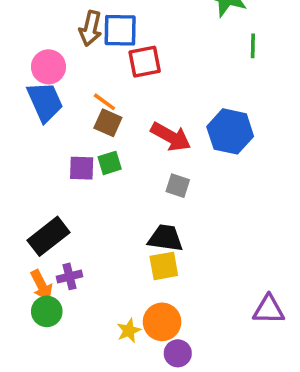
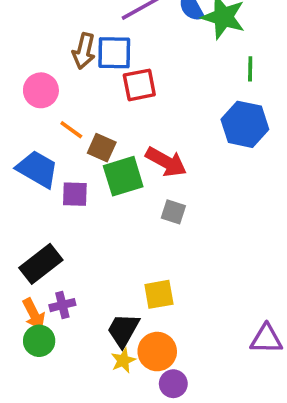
blue trapezoid: (45, 102) -> (37, 169), moved, turned -36
orange line: (104, 102) -> (71, 130), moved
blue hexagon: (230, 131) -> (245, 124), moved
green square: (110, 163) -> (123, 176), moved, size x1.6
black trapezoid: (166, 238) -> (123, 330), moved, turned -69

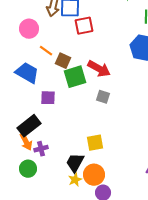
purple square: (75, 194) -> (48, 98), moved
orange arrow: (34, 314) -> (26, 142), moved

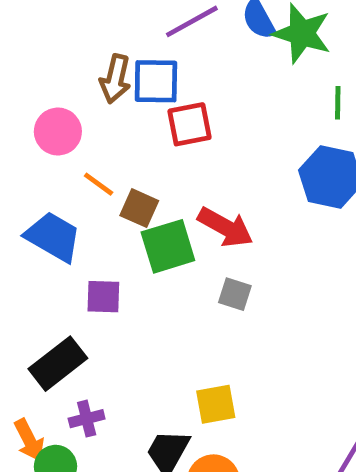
orange arrow: (26, 142) -> (29, 440), moved

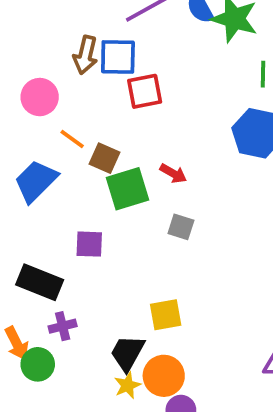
red arrow: (225, 227) -> (173, 173), size x0.6
blue trapezoid: (53, 237) -> (36, 181), turned -75
purple square: (103, 297) -> (89, 244), moved
black rectangle: (58, 364) -> (40, 282), turned 60

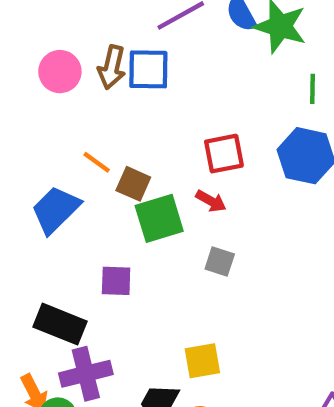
red square: (145, 91) -> (224, 154), moved
pink circle: (40, 97) -> (60, 72), moved
purple cross: (63, 326) -> (86, 374), size x1.6

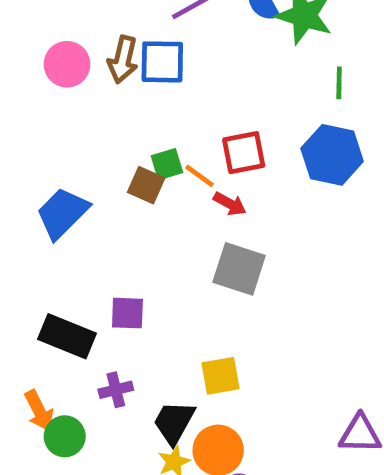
orange line: (97, 162) -> (200, 176), moved
green square: (159, 218) -> (167, 164), moved, size x0.6
gray square: (220, 261) -> (239, 269), size x1.6
purple square: (116, 281) -> (127, 313), moved
purple cross: (86, 374) -> (116, 390), moved, size x0.6

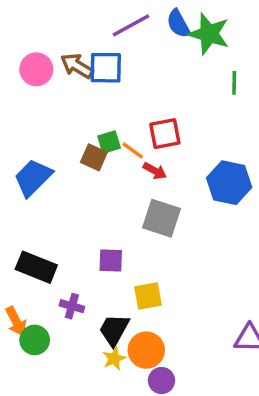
brown arrow: (123, 60) -> (77, 66), turned 108
blue hexagon: (332, 155) -> (229, 183), moved
purple square: (127, 313) -> (111, 260), moved
purple cross: (116, 390) -> (72, 306), turned 30

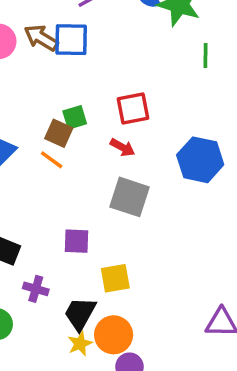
orange line: (133, 151) -> (52, 160), moved

